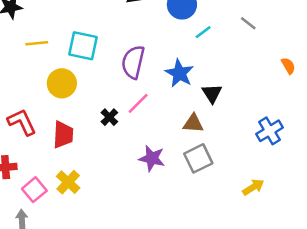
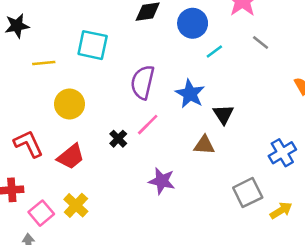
cyan square: (83, 46) -> (93, 45), moved
red trapezoid: (63, 135) -> (71, 157), turned 48
gray square: (198, 158) -> (248, 193), moved
yellow arrow: (253, 187) -> (281, 210), moved

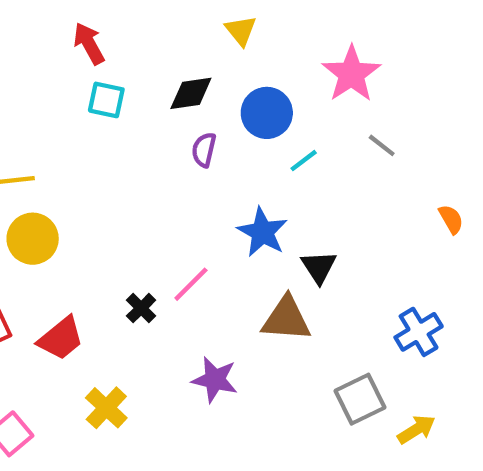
cyan square: (93, 45) -> (106, 100), moved, size x0.7
purple semicircle: (143, 82) -> (204, 150), moved, size x0.6
yellow circle: (69, 104) -> (33, 239), moved
brown triangle: (204, 145) -> (286, 319), size x1.4
yellow cross: (76, 205) -> (106, 408), moved

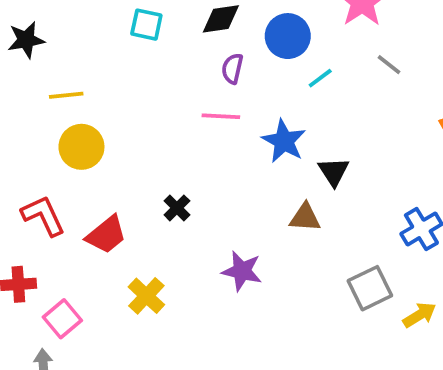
pink line: (191, 284) -> (221, 116), moved, turned 48
brown triangle: (286, 319) -> (305, 218), size x0.7

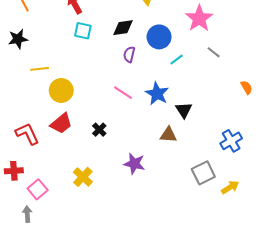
pink line: (221, 116) -> (123, 93), moved, turned 30
yellow circle: (81, 147) -> (61, 90), moved
red trapezoid: (106, 235) -> (61, 123), moved

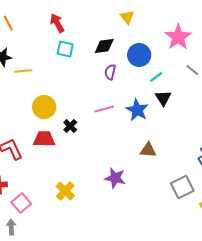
yellow line: (40, 69) -> (23, 71), moved
pink line: (123, 93) -> (104, 109), turned -48
black triangle: (184, 110) -> (163, 98), moved
red trapezoid: (61, 123) -> (44, 139), turned -140
black cross: (99, 130) -> (70, 126), moved

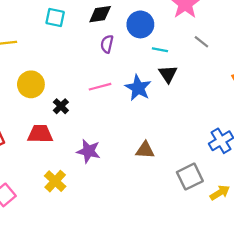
cyan line: (156, 77) -> (160, 50), turned 48
red trapezoid: (44, 139) -> (40, 134), moved
brown triangle: (148, 150) -> (145, 150), moved
purple star: (115, 178) -> (89, 151), moved

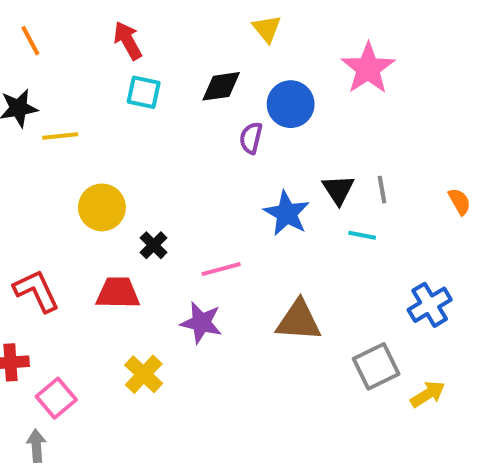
gray line: (201, 42) -> (382, 190), moved, turned 42
purple semicircle: (107, 44) -> (251, 138), moved
cyan line: (160, 50) -> (362, 235), moved
pink line: (100, 87) -> (221, 269), moved
brown triangle: (145, 150) -> (299, 321), size x1.4

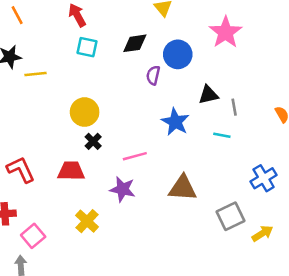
black triangle: (338, 190) -> (208, 95), moved, turned 50
yellow circle: (102, 207) -> (85, 112), moved

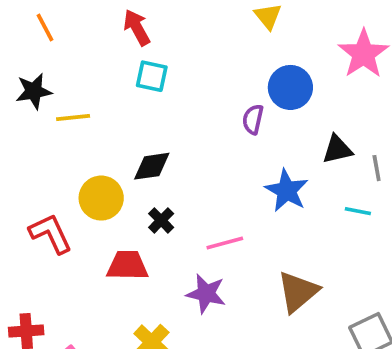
black diamond: (135, 43) -> (152, 166), moved
yellow circle: (85, 112) -> (101, 198), moved
red L-shape: (21, 170) -> (51, 234), moved
brown triangle: (183, 188) -> (298, 292), turned -44

